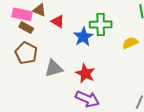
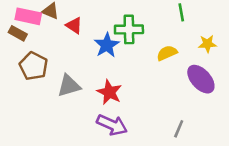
brown rectangle: (26, 28) -> (18, 33), moved

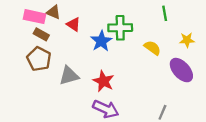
brown rectangle: (18, 33) -> (41, 34), moved
yellow semicircle: (167, 53) -> (152, 48), turned 60

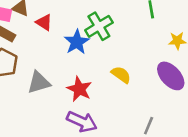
green cross: (120, 28) -> (99, 26), turned -30
yellow semicircle: (152, 48) -> (121, 75), moved

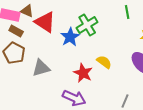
red triangle: (44, 22) -> (45, 22), size x1.6
red star: (79, 89) -> (83, 73), moved

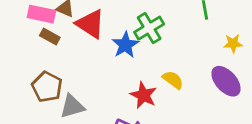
brown pentagon: (14, 53) -> (47, 87), moved
gray triangle: (41, 68) -> (72, 106), moved

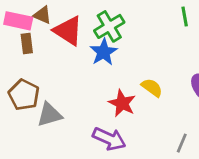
green cross: (149, 28) -> (109, 26), moved
brown rectangle: (50, 36) -> (27, 44), turned 54

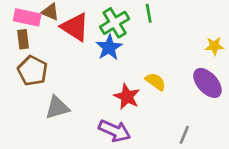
green line: (185, 16) -> (149, 13), moved
brown rectangle: (27, 44) -> (23, 39), moved
brown pentagon: (24, 95) -> (33, 71), moved

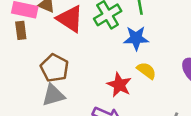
blue star: (109, 47) -> (136, 38), moved, turned 30
brown pentagon: (33, 71) -> (55, 68), moved

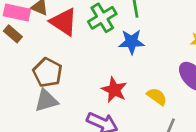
brown rectangle: (21, 30) -> (13, 34), turned -42
yellow semicircle: (146, 71) -> (157, 96), moved

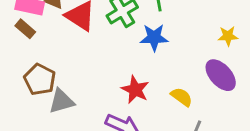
brown pentagon: (48, 72) -> (40, 79), moved

